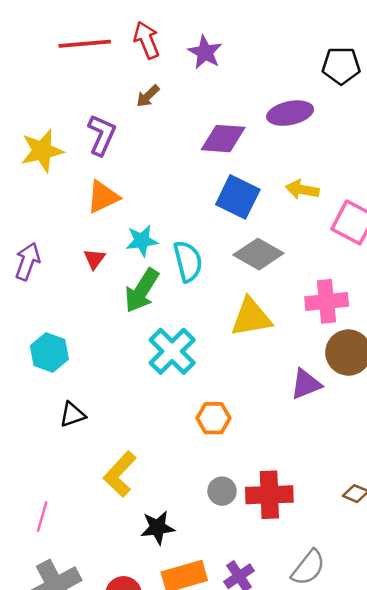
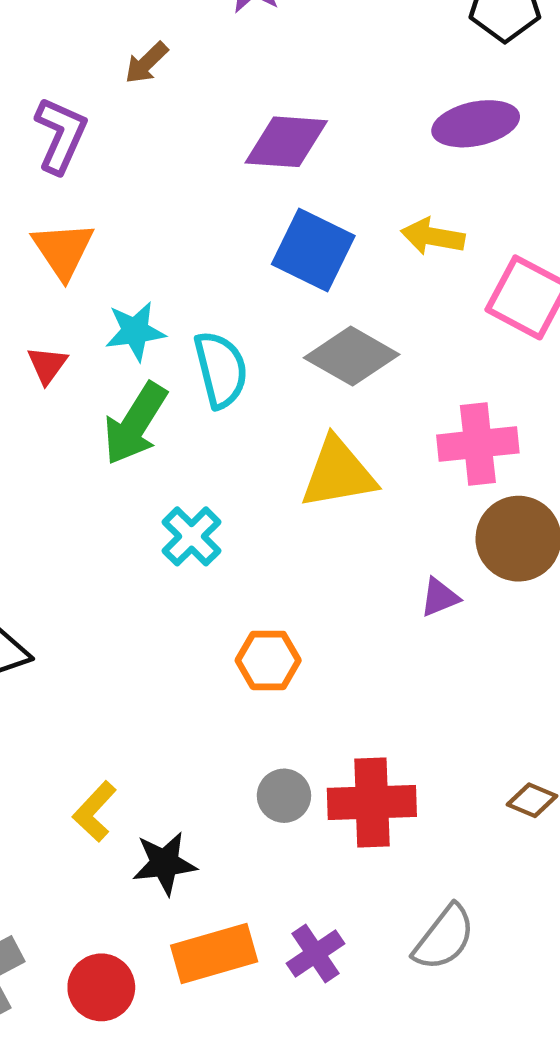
purple ellipse: (290, 113) -> (476, 124), moved
orange triangle: (103, 197) -> (63, 250), turned -39
cyan cross: (172, 351) -> (192, 536), size x0.7
purple triangle: (306, 384) -> (440, 597), size x0.7
yellow L-shape: (120, 474) -> (95, 811), moved, size x0.7

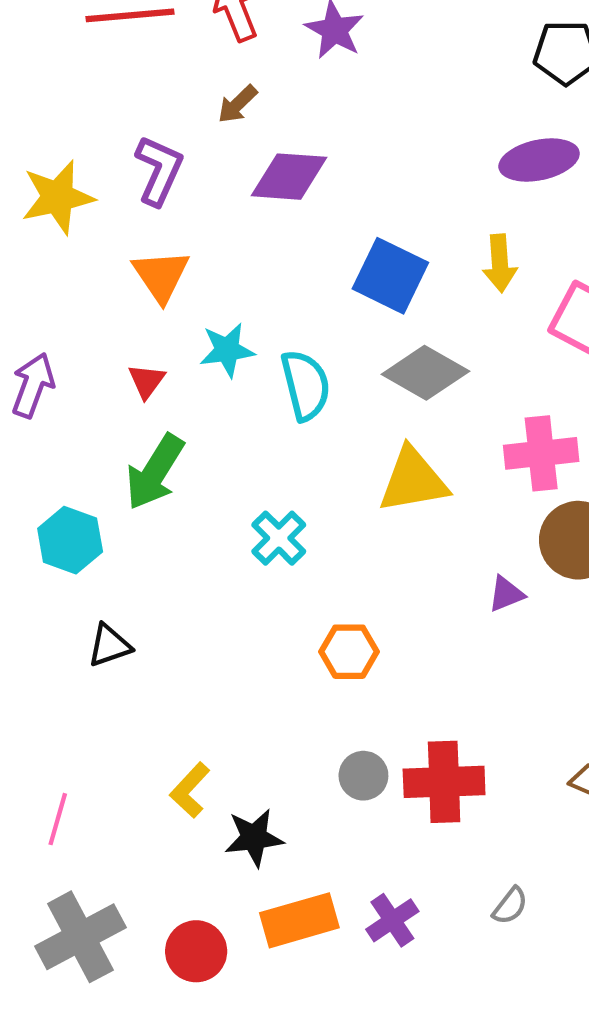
purple diamond: (286, 142) -> (289, 177), moved
yellow arrow: (433, 237) -> (500, 263), turned -104
green arrow: (135, 424) -> (155, 472), moved
gray semicircle: (444, 938) -> (510, 906), size x0.6

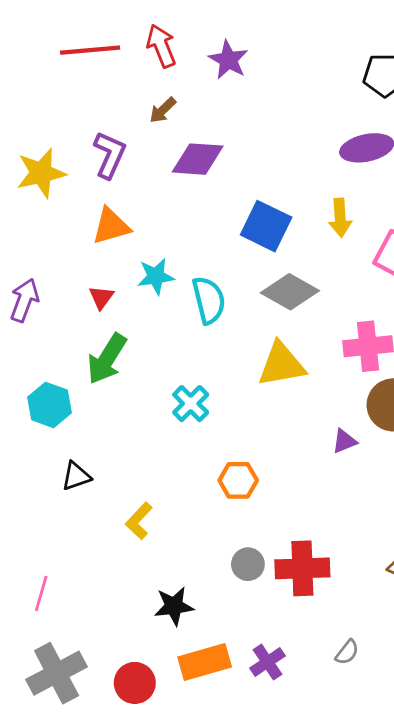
orange triangle: (161, 276) -> (111, 226), turned 48
yellow L-shape: (190, 790) -> (139, 521), moved

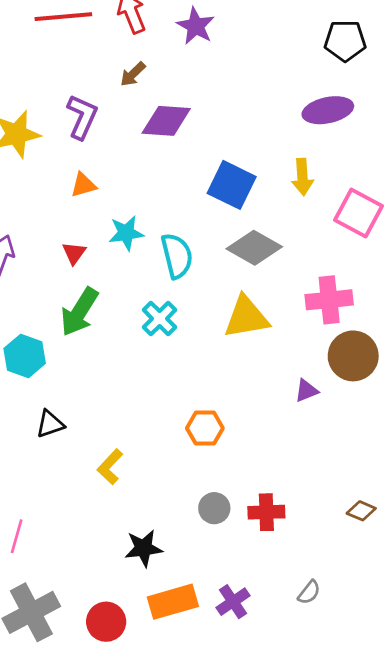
orange triangle: (111, 226) -> (83, 185), size x0.7
cyan cross: (191, 404) -> (160, 319), moved
red cross: (302, 568) -> (266, 512), size x0.7

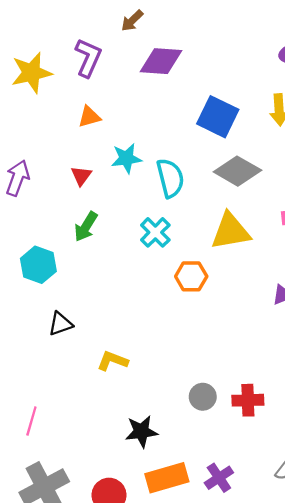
green arrow: (79, 312) -> (86, 227), size x0.7
orange hexagon: (205, 428) -> (191, 276), moved
yellow L-shape: (110, 467) -> (112, 361), turned 68

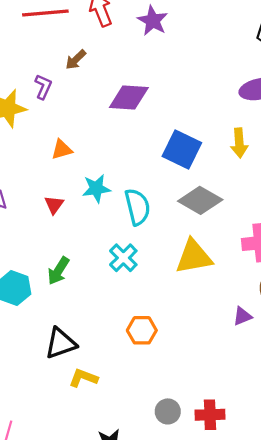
brown arrow: (132, 21) -> (76, 60), moved
purple L-shape: (88, 58) -> (43, 87), moved, size x0.7
green arrow: (86, 227) -> (58, 271), moved
orange hexagon: (191, 276) -> (142, 330), moved
black triangle: (60, 324) -> (61, 343), moved, size x1.4

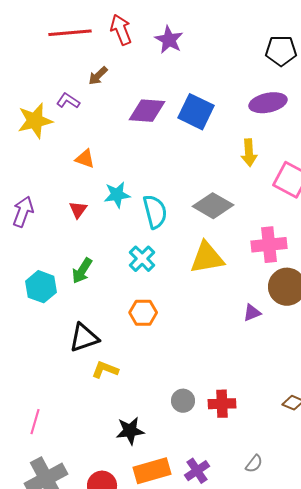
purple L-shape: (43, 87) -> (68, 101), turned -80
orange triangle: (62, 149) -> (85, 159), turned 35
blue square: (182, 149) -> (196, 112), moved
orange hexagon: (142, 330) -> (143, 313), moved

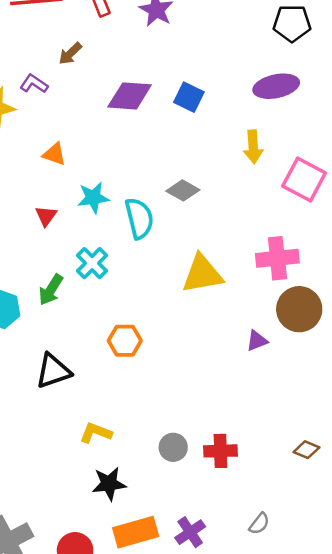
blue square: (196, 112) -> (189, 97), size x0.7
gray diamond: (213, 206) -> (183, 190), moved, size x0.7
cyan cross: (142, 259) -> (92, 263), moved
yellow L-shape: (105, 370) -> (96, 433), moved

